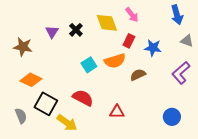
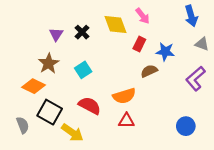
brown star: (23, 47) -> (49, 63), moved, turned 30
orange semicircle: (115, 61) -> (124, 96), moved
cyan square: (89, 65) -> (83, 70), moved
brown semicircle: (138, 75) -> (149, 71), moved

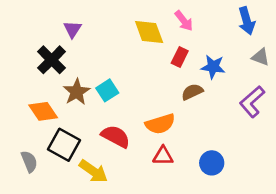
black cross: (82, 32) -> (52, 60), moved, size x1.5
purple triangle: (56, 34) -> (72, 29), moved
brown star: (49, 63) -> (77, 92), moved
orange diamond: (33, 86) -> (43, 111), turned 30
blue circle: (186, 126) -> (212, 163), moved

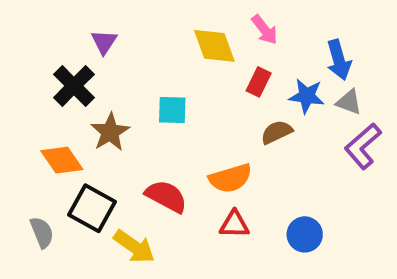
blue arrow: (247, 21) -> (339, 60), moved
gray triangle: (260, 57) -> (349, 102), moved
cyan square: (107, 90) -> (172, 110), moved, turned 35

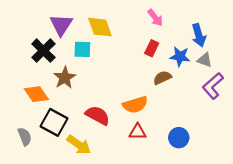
purple triangle: (104, 42) -> (61, 25), size x1.5
yellow diamond: (214, 46) -> (100, 27), moved
cyan square: (172, 110) -> (82, 49), moved

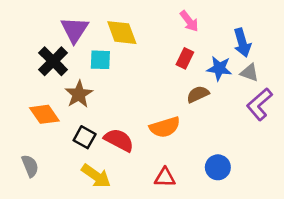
black square: (54, 122) -> (85, 137), moved, size x0.7
red triangle: (138, 132) -> (165, 177), moved

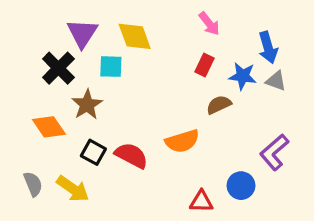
purple L-shape: (259, 104) -> (274, 152), moved
yellow arrow: (96, 176) -> (73, 189), moved
red triangle: (165, 177) -> (201, 201), moved

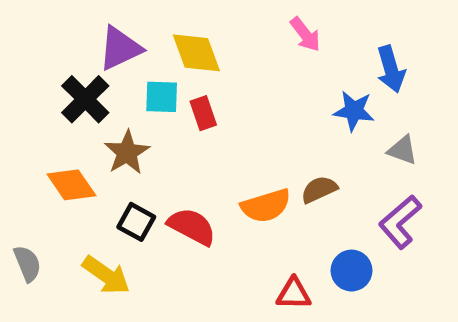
purple triangle: (82, 33) -> (120, 48), turned 32
red rectangle: (204, 65) -> (203, 113), moved, turned -45
gray triangle: (276, 81) -> (402, 150), moved
brown semicircle: (219, 105) -> (319, 190), moved
gray semicircle: (33, 184) -> (27, 264), moved

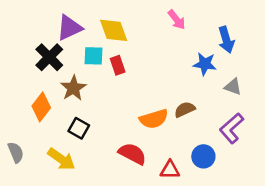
orange diamond: (71, 185) -> (41, 107), turned 72
red semicircle: (192, 227) -> (132, 154), moved

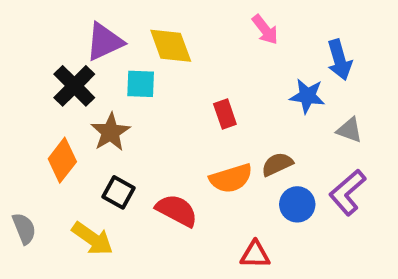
red rectangle: (118, 65) -> (225, 114), moved
red semicircle: (132, 154) -> (177, 210), moved
blue circle: (203, 156) -> (297, 204), moved

